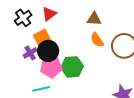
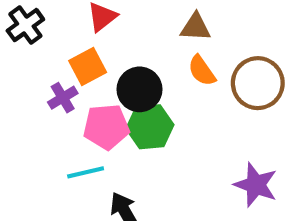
black cross: (23, 18) -> (25, 25), moved
black circle: (48, 51) -> (140, 89), moved

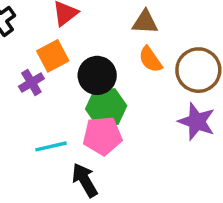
pink pentagon: (106, 127) -> (102, 136), moved
purple star: (256, 185) -> (197, 122), moved

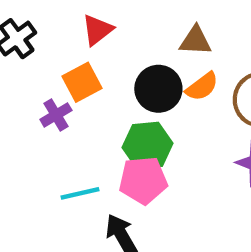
orange semicircle: (150, 59) -> (202, 87), turned -92
black circle: (97, 75) -> (158, 89), moved

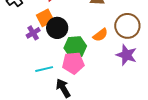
orange semicircle: (202, 87) -> (100, 35), moved
black circle: (158, 89) -> (57, 28), moved

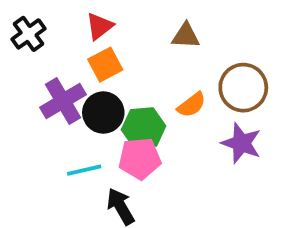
orange square: (45, 18) -> (105, 65), moved
black circle: (57, 28) -> (103, 113), moved
purple cross: (33, 33) -> (63, 101), size x1.6

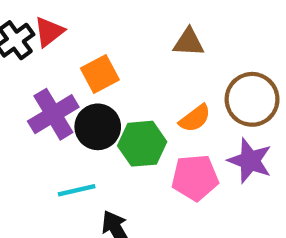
red triangle: (99, 26) -> (49, 32), moved
pink pentagon: (140, 159) -> (195, 178), moved

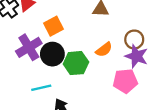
brown circle: (252, 99) -> (134, 39), size x0.7
purple star: (250, 161) -> (136, 56), moved
pink pentagon: (195, 178) -> (125, 81), moved

